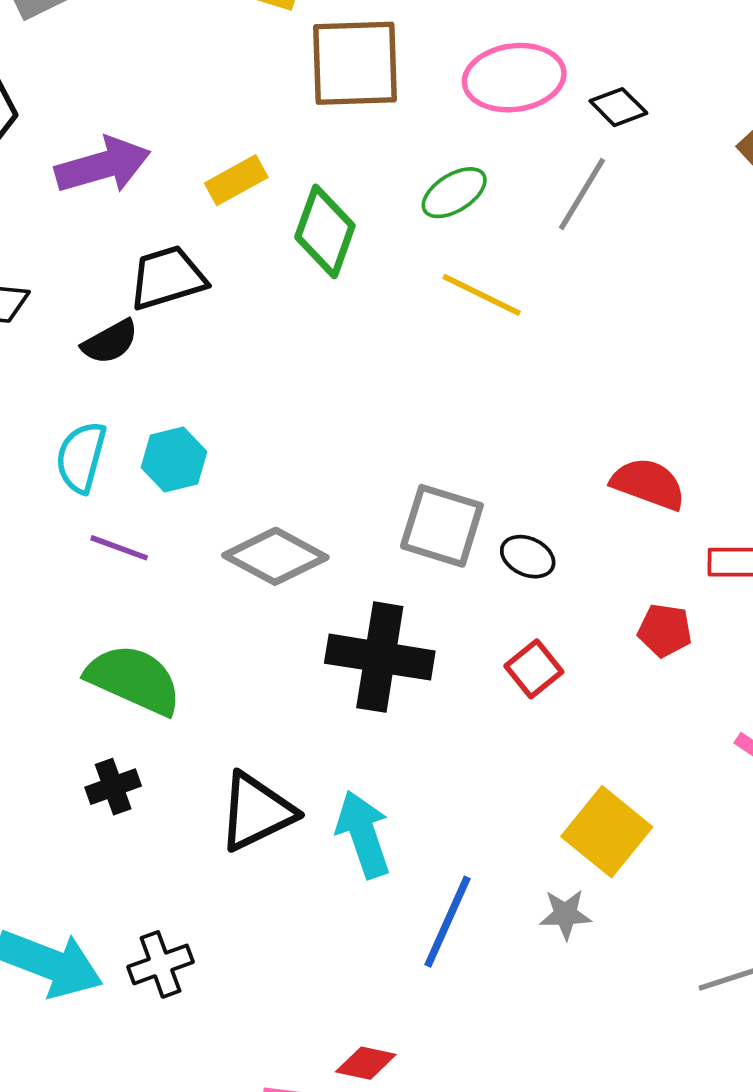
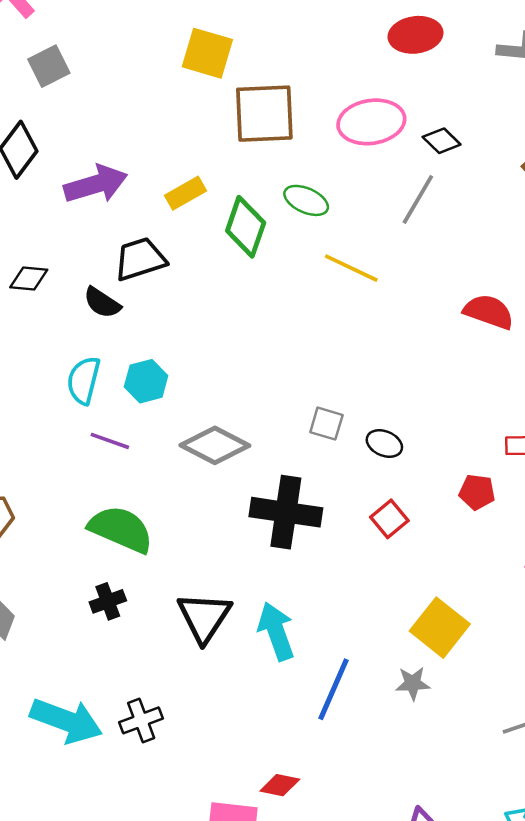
green ellipse: (454, 193) -> (306, 200), moved, turned 57
black semicircle: (110, 342) -> (102, 303), turned 63
red semicircle: (648, 484) -> (489, 312), moved
gray square: (442, 526) -> (326, 424), size x0.6
black triangle: (256, 812) -> (204, 617), turned -30

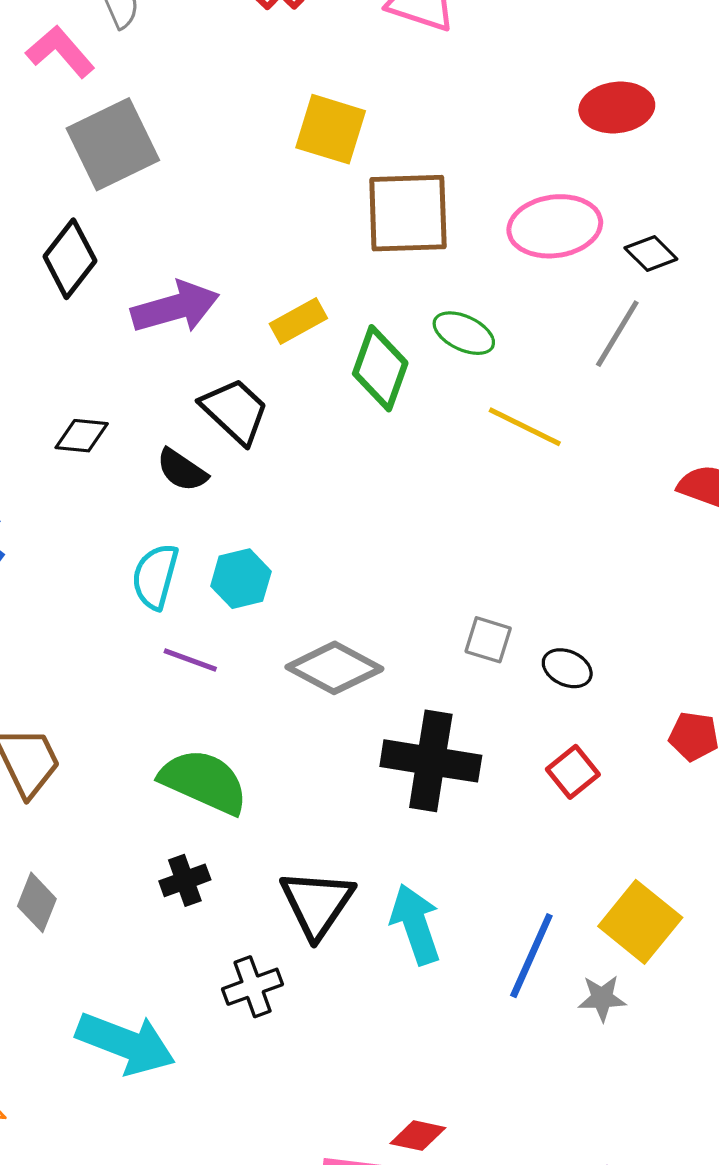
gray square: (49, 66) -> (113, 144), size x1.6
black trapezoid: (140, 259) -> (235, 411), turned 60
blue line: (333, 689) -> (531, 956), moved
black cross: (141, 720) -> (253, 987), moved

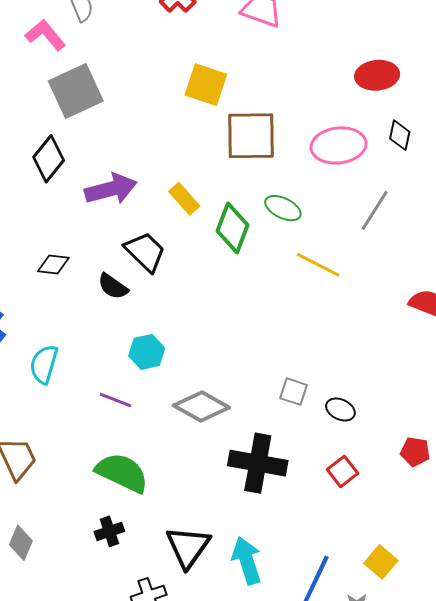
black diamond: (651, 253) -> (400, 135), moved, turned 56
yellow rectangle: (298, 321) -> (184, 199), turned 76
cyan semicircle: (155, 576) -> (44, 364), moved
yellow square: (640, 922) -> (381, 562), size x0.7

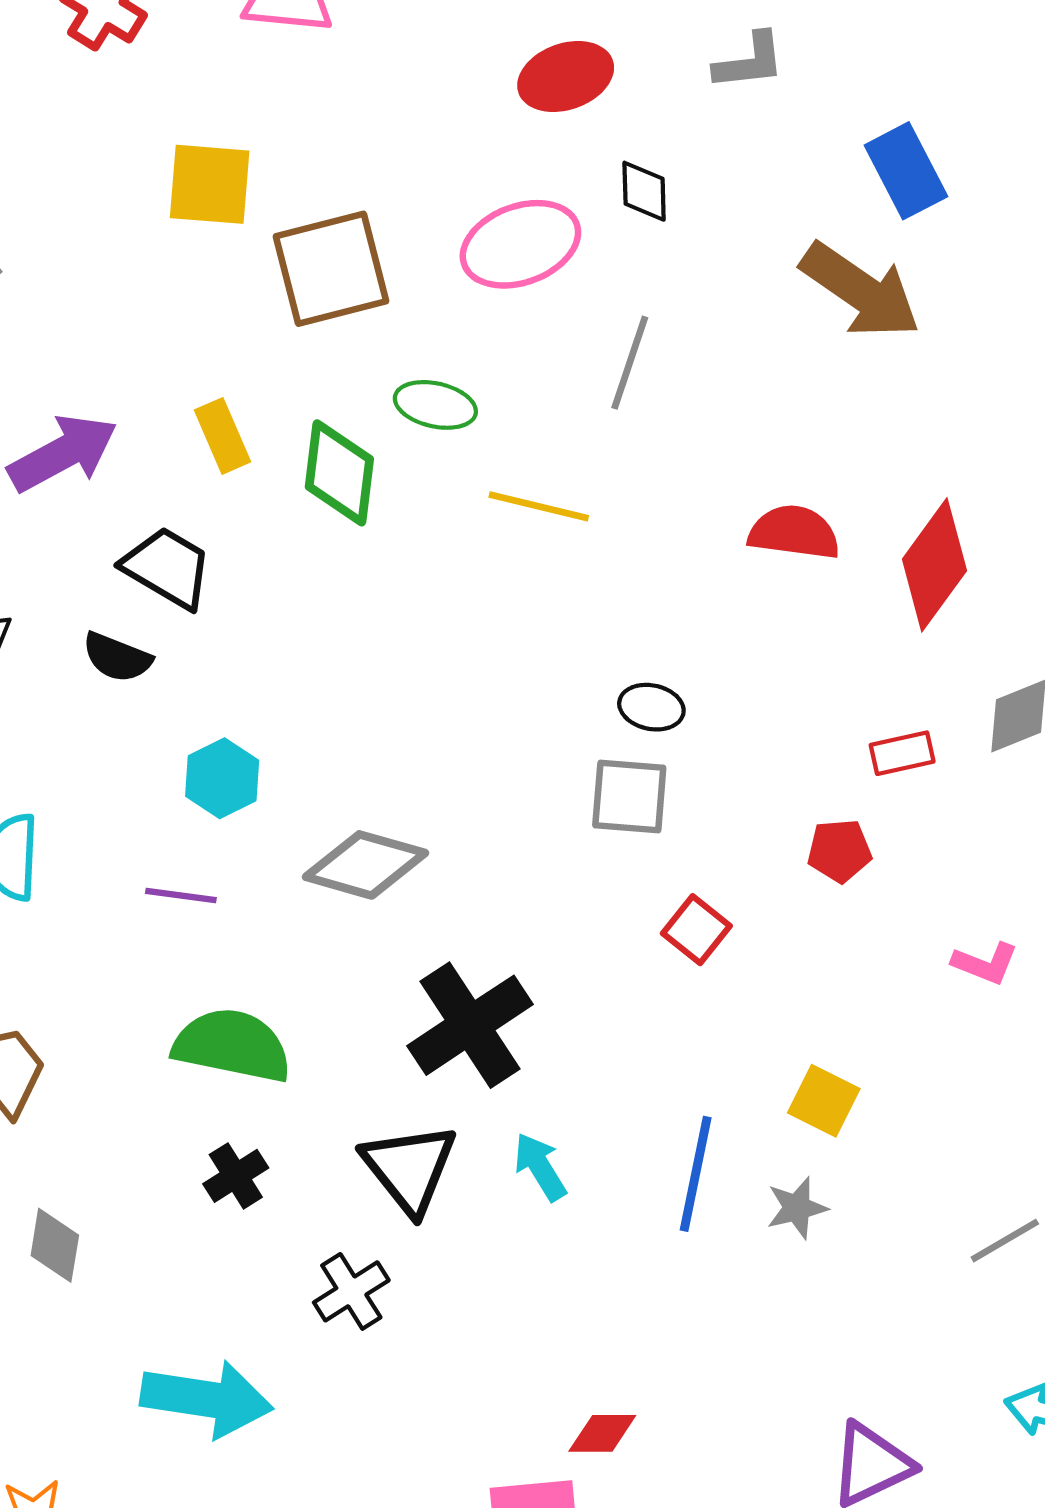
yellow rectangle: (184, 199) -> (222, 436), turned 32
gray square: (294, 392) -> (629, 796), moved, size x1.4
black ellipse: (340, 409) -> (651, 707), moved
black cross: (258, 463) -> (470, 1025), moved, turned -30
cyan arrow: (247, 561) -> (540, 1167), size x0.7

